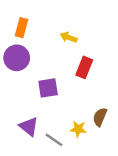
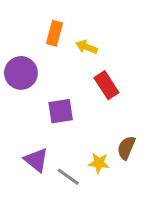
orange rectangle: (22, 28) -> (55, 33), moved
red rectangle: (84, 67) -> (106, 85), turned -55

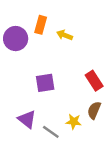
purple circle: (21, 73) -> (16, 39), moved
red rectangle: (106, 85) -> (94, 81), moved

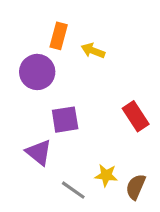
purple circle: (16, 39) -> (37, 72), moved
brown semicircle: (94, 110) -> (136, 187), moved
purple triangle: (27, 119) -> (39, 152), moved

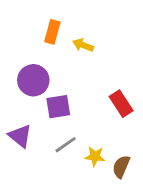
purple circle: (37, 72) -> (33, 80), moved
purple triangle: (39, 152) -> (20, 136), moved
gray line: (73, 190) -> (66, 145), moved, turned -70

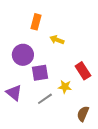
yellow arrow: (83, 45) -> (57, 40), moved
yellow star: (95, 156) -> (65, 87), moved

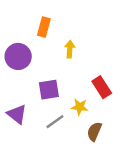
yellow arrow: (57, 40) -> (70, 49), turned 72
purple circle: (23, 55) -> (18, 56), moved
brown semicircle: (83, 114) -> (94, 131), moved

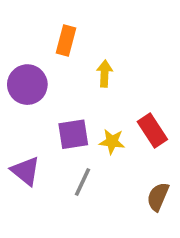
yellow star: (80, 107) -> (112, 142), moved
gray line: (55, 122) -> (82, 182), turned -30
brown semicircle: (94, 131) -> (158, 197), moved

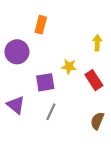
yellow arrow: (105, 74) -> (97, 43), moved
yellow star: (112, 142) -> (69, 67), moved

